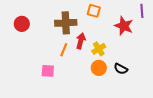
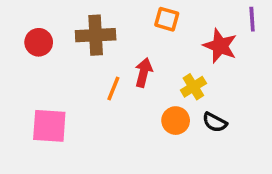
brown cross: (66, 23) -> (96, 35), moved
yellow cross: (99, 49) -> (193, 87), moved
pink square: (48, 71) -> (49, 126), moved, size x1.5

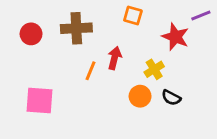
purple line: (252, 19) -> (201, 16), turned 72

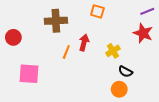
red circle: (31, 34) -> (13, 37), moved
red star: (175, 37) -> (143, 33), moved
orange circle: (140, 96) -> (119, 89), moved

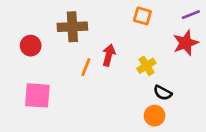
orange square: (97, 11) -> (142, 16), moved
red star: (143, 33) -> (186, 43), turned 30
red circle: (13, 37) -> (31, 46), moved

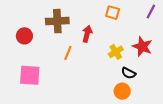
purple line: (191, 15) -> (151, 11), turned -40
red star: (186, 43) -> (142, 47), moved, turned -30
red arrow: (109, 55) -> (87, 34), moved

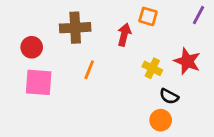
red arrow: (87, 34) -> (124, 35), moved
yellow cross: (116, 52) -> (152, 68), turned -32
pink square: (30, 75) -> (39, 82), moved

